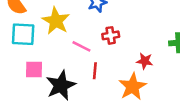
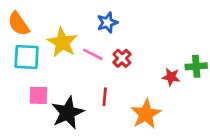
red cross: (111, 35) -> (122, 58), turned -35
pink line: (81, 46) -> (93, 54), moved
red star: (145, 61) -> (171, 77), moved

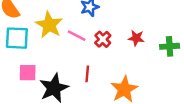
red star: (171, 77) -> (136, 38), moved

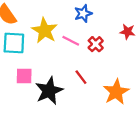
red star: (136, 38) -> (127, 32), moved
red line: (87, 74) -> (81, 77), turned -42

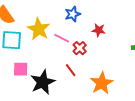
red star: (127, 32) -> (99, 30), moved
red cross: (96, 44) -> (80, 48), moved

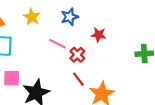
yellow star: (39, 29) -> (32, 17), moved, size x0.7
red line: (71, 70) -> (79, 79), moved

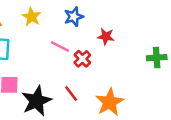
red line: (79, 79) -> (71, 93), moved

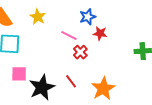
blue star: (74, 17) -> (88, 17), moved
pink line: (60, 46) -> (69, 35), moved

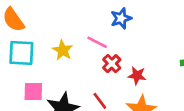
yellow star: (38, 17) -> (63, 50), moved
red star: (100, 33) -> (137, 76), moved

